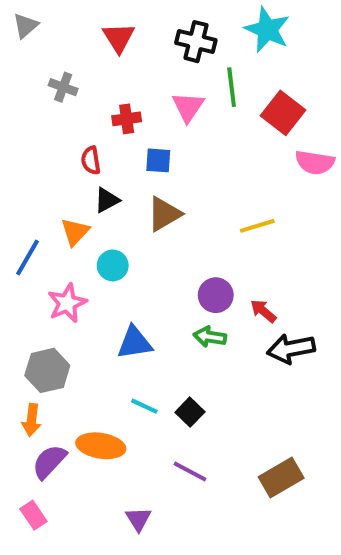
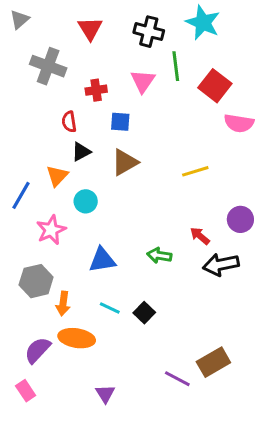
gray cross: (63, 87) -> (48, 66), size x1.6
purple circle: (216, 295) -> (240, 219), moved
orange arrow: (31, 420) -> (63, 304), moved
purple line: (190, 472) -> (177, 379), moved

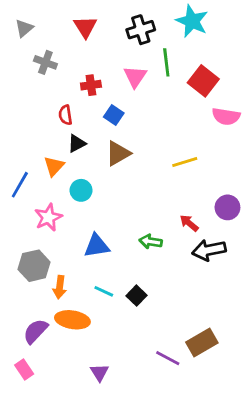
gray triangle: (20, 20) -> (24, 28), moved
black cross: (149, 32) -> (141, 30), turned -32
gray cross: (48, 66) -> (45, 62), size x0.7
blue square: (120, 122) -> (114, 115), turned 30

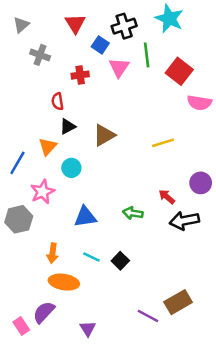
blue square: (114, 115) -> (100, 45), moved
gray hexagon: (34, 266) -> (19, 219), moved
purple semicircle: (35, 331) -> (44, 312), moved

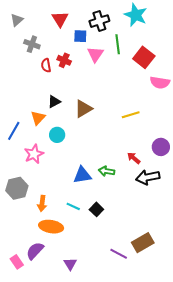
blue square: (100, 45) -> (80, 36), turned -32
red cross: (80, 75) -> (64, 60), turned 32
red semicircle: (58, 101) -> (46, 65), moved
blue triangle: (85, 217) -> (82, 175), moved
gray hexagon: (19, 219) -> (17, 188), moved

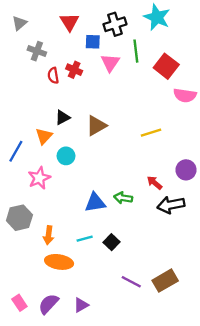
cyan line: (73, 206) -> (85, 239), turned -40
purple semicircle: (35, 251) -> (49, 304), moved
purple line: (119, 254) -> (131, 282), moved
purple triangle: (70, 264) -> (81, 305), turned 32

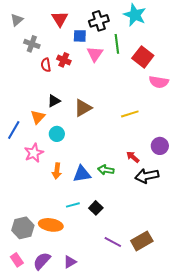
gray hexagon: (19, 218) -> (23, 228), moved
orange arrow: (49, 235) -> (57, 171), moved

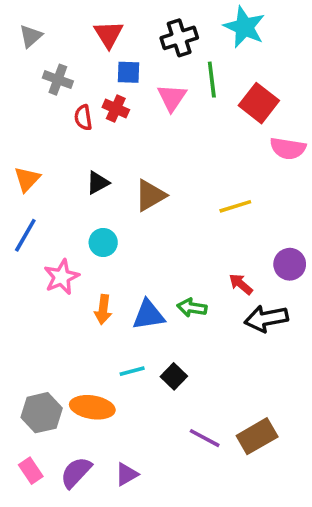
blue square: (80, 36) -> (129, 72), moved
orange triangle: (38, 117) -> (27, 179), moved

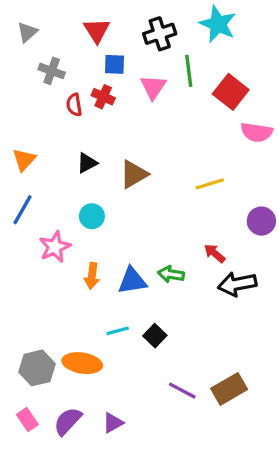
purple circle: (290, 264) -> (261, 221), moved

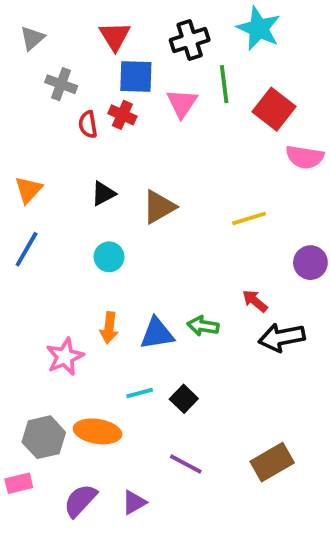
blue square: (114, 64) -> (136, 76), size x1.4
pink star: (55, 247) -> (65, 357), moved
purple line: (182, 391) -> (186, 464), moved
pink rectangle: (27, 420) -> (19, 483), moved, turned -70

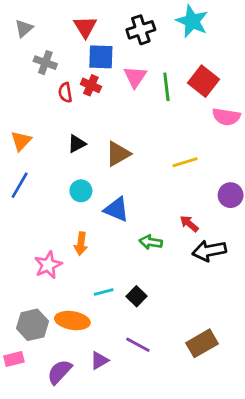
green line: (224, 84) -> (166, 87), moved
blue triangle: (157, 334) -> (117, 209), moved, turned 32
purple triangle: (134, 502) -> (99, 360), moved

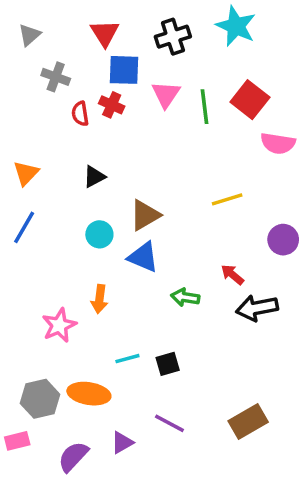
brown triangle: (118, 154) -> (145, 215), moved
black square: (136, 296) -> (168, 364), turned 30

